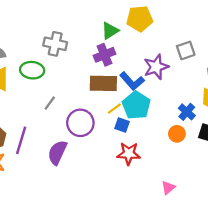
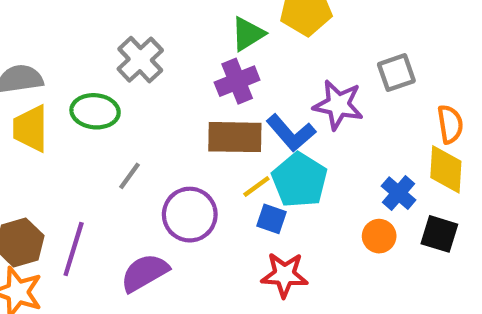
gray cross: (55, 44) -> (140, 60), turned 35
purple star: (156, 67) -> (338, 105), turned 30
purple semicircle: (57, 152) -> (145, 273), turned 35

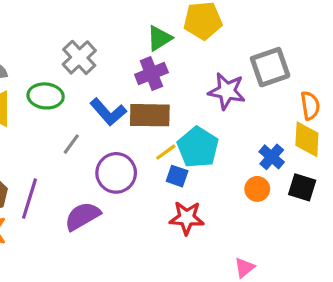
gray square: (396, 73) -> (270, 67), size x1.4
blue L-shape: (291, 133) -> (108, 112), moved

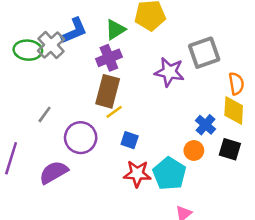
green ellipse: (46, 96) -> (28, 50), moved
blue L-shape: (108, 112) -> (74, 31), moved, turned -72
brown rectangle: (150, 115) -> (108, 91), turned -76
cyan pentagon: (198, 147) -> (169, 174), moved
yellow line: (166, 152) -> (114, 112), moved

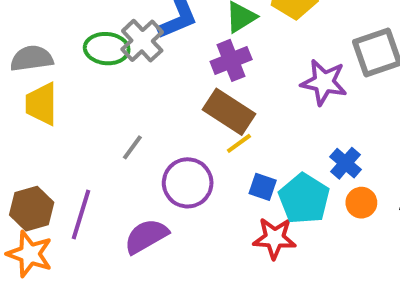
brown rectangle: (108, 91) -> (229, 112), turned -72
blue cross: (205, 125) -> (346, 163), moved
cyan pentagon: (169, 174) -> (304, 199), moved

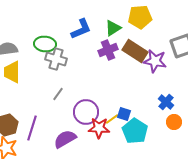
gray cross: (142, 41) -> (56, 59), moved, turned -30
brown rectangle: (229, 112) -> (135, 51), moved
yellow line: (239, 143) -> (112, 119), moved
cyan pentagon: (304, 199) -> (135, 131), moved
red star: (274, 238) -> (99, 128), moved

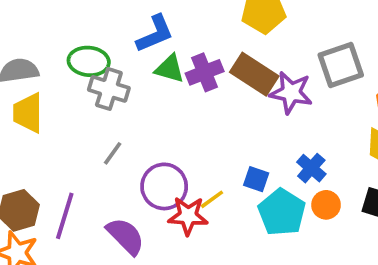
green triangle: (113, 28) -> (170, 69), moved, turned 48
blue square: (124, 114) -> (256, 179), moved
cyan pentagon: (135, 131) -> (282, 212), moved
purple semicircle: (65, 139) -> (125, 236), turned 75

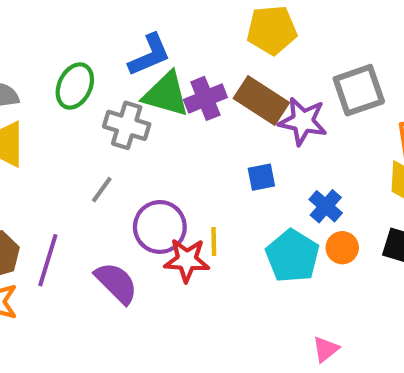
green ellipse: (89, 61) -> (75, 86), turned -69
green triangle: (170, 69) -> (166, 94), size x1.4
gray cross: (109, 89) -> (127, 125), moved
blue square: (256, 179) -> (261, 177), moved, turned -30
yellow line: (212, 199) -> (214, 241), turned -55

